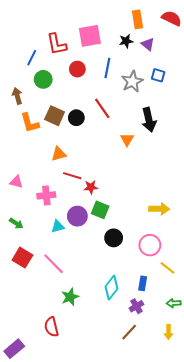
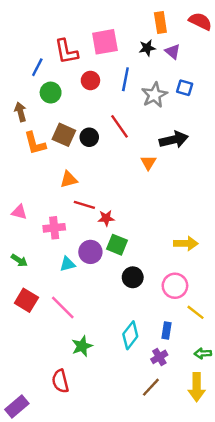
black arrow: (149, 120) -> (174, 140), turned -90
yellow arrow: (168, 332) -> (197, 387), size x1.6

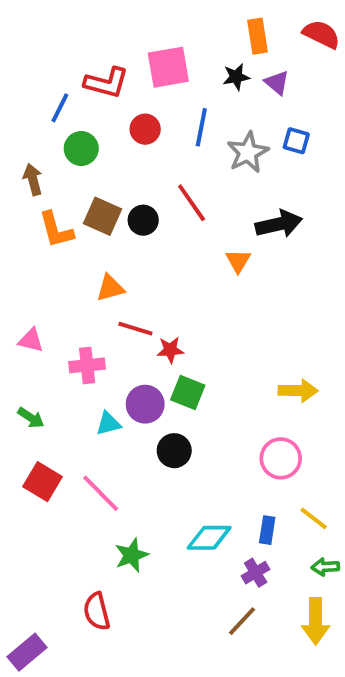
red L-shape: (66, 51) -> (106, 83), turned -64
black circle: (133, 277) -> (174, 451), moved
yellow line: (195, 312) -> (314, 518), moved
cyan diamond: (130, 335) -> (209, 538), turned 52

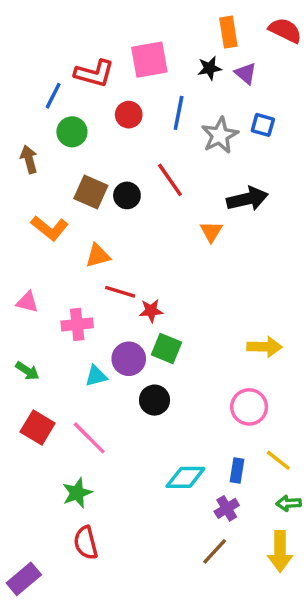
orange L-shape: (56, 230) -> (50, 228), moved, turned -36
green star: (132, 555) -> (77, 493), moved

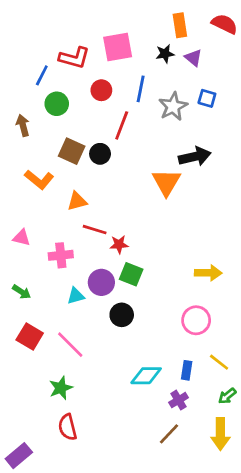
red line: (170, 180) -> (122, 125), moved, turned 56
orange triangle: (211, 232) -> (166, 182), size x1.6
green arrow: (289, 503) -> (227, 396), turned -36

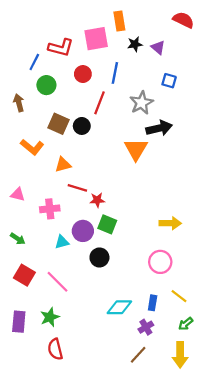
orange rectangle: (180, 25) -> (119, 21), moved
gray star: (173, 106) -> (141, 103), moved
purple rectangle: (19, 456) -> (19, 322), moved, turned -45

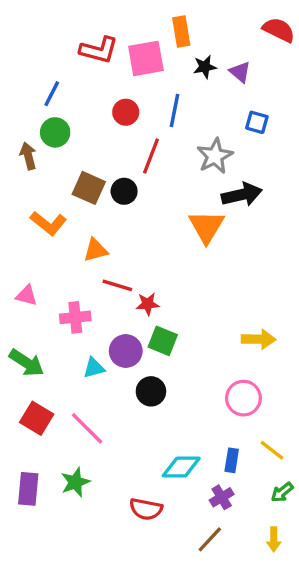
red L-shape: (61, 48) -> (99, 50), moved
green circle: (46, 85) -> (55, 132), moved
green arrow: (18, 239) -> (27, 363), size x1.5
red semicircle: (55, 349) -> (146, 509), moved, turned -65
yellow arrow: (180, 355) -> (274, 539), size x0.6

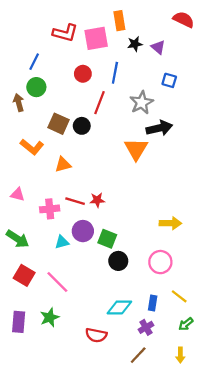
red line: (117, 285) -> (75, 201), moved
green square: (163, 341) -> (107, 239), moved
black circle: (151, 391) -> (118, 261), moved

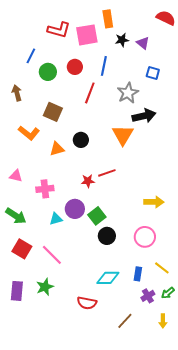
green circle: (36, 87) -> (48, 72), moved
black circle: (82, 126) -> (81, 140), moved
red line: (75, 201) -> (107, 173), moved, turned -36
green square: (107, 239) -> (97, 216), turned 30
purple cross: (146, 327) -> (148, 296), moved

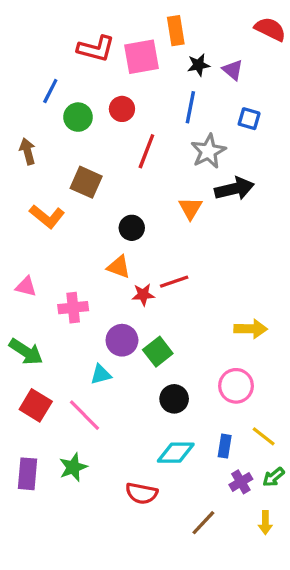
blue line: (104, 66) -> (190, 107), moved
orange triangle: (123, 135) -> (190, 208), moved, size x0.7
orange triangle: (57, 149) -> (119, 267), moved, turned 35
cyan triangle: (56, 219) -> (101, 374), moved
black circle: (107, 236) -> (174, 399), moved

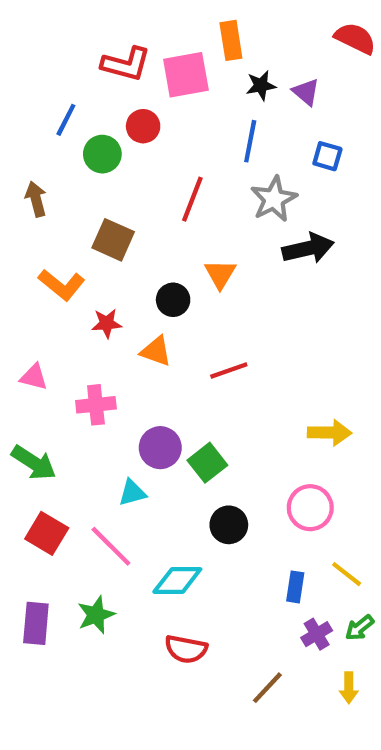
red circle: (122, 109) -> (143, 126), moved
orange triangle: (190, 208) -> (220, 274), moved
red star: (143, 295) -> (107, 323), moved
cyan diamond: (176, 453) -> (177, 581), moved

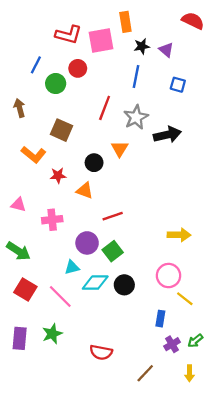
gray star: (274, 199) -> (136, 117), moved
red line: (229, 370) -> (113, 216), moved
yellow line: (347, 574) -> (185, 299), moved
cyan diamond: (177, 581) -> (95, 283), moved

